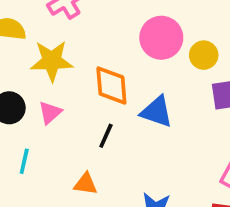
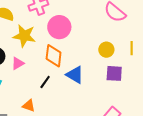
pink circle: (161, 38) -> (59, 27), moved

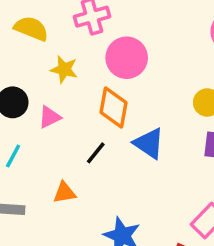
yellow star: (24, 36) -> (64, 69), size x0.7
orange triangle: (29, 106) -> (64, 193), turned -32

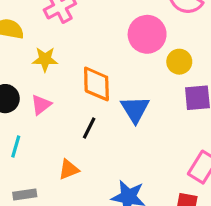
pink circle: (127, 58) -> (147, 34), moved
blue triangle: (149, 143) -> (135, 109), turned 36

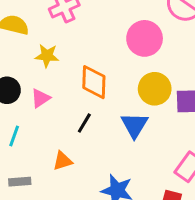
yellow circle: (179, 62) -> (155, 89), moved, size x1.4
blue triangle: (135, 109) -> (134, 125), moved

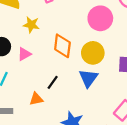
yellow circle: (155, 89) -> (93, 53), moved
black line: (84, 123) -> (53, 82), moved

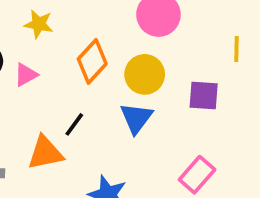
orange diamond: (62, 46) -> (92, 61), turned 35
orange triangle: (36, 99) -> (45, 153), size x1.5

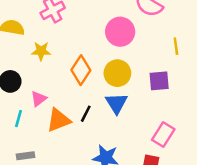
pink triangle: (26, 75) -> (39, 99), moved
black line: (74, 124) -> (86, 114), moved
orange triangle: (45, 153) -> (59, 120), moved

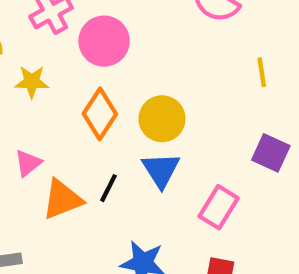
pink circle: (120, 32) -> (104, 41), moved
purple square: (159, 81) -> (271, 153), moved, turned 30
pink rectangle: (163, 134) -> (219, 207), moved

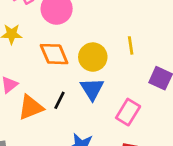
yellow line: (262, 72) -> (131, 45), moved
orange diamond: (100, 114) -> (54, 54), turned -56

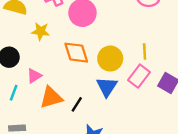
black line: (60, 100) -> (77, 104), moved
pink rectangle: (128, 112) -> (139, 76), moved

